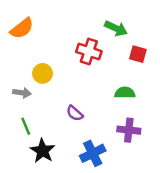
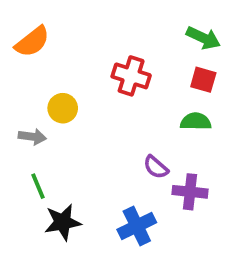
green arrow: (116, 28) -> (203, 38), moved
green semicircle: (125, 93) -> (196, 121), moved
purple semicircle: (75, 113) -> (156, 167), moved
black star: (43, 151) -> (63, 222), turned 30

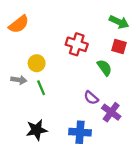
green semicircle: (196, 121) -> (104, 68), moved, turned 54
green line: (38, 186) -> (41, 88), moved
purple cross: (190, 192) -> (111, 112), turned 30
blue cross: (137, 226) -> (80, 132), turned 30

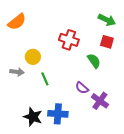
green line: (41, 88) -> (45, 79), moved
black star: (37, 130) -> (33, 117), turned 30
blue cross: (80, 132) -> (58, 114), moved

